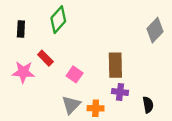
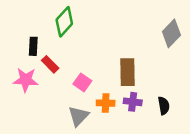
black rectangle: (21, 29) -> (33, 46), moved
black semicircle: (148, 105) -> (164, 106), moved
orange cross: (96, 108) -> (106, 103), moved

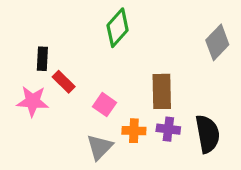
green diamond: (64, 22) -> (118, 28), moved
black semicircle: (164, 106) -> (208, 134), size x1.6

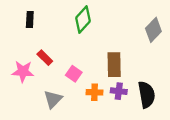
black rectangle: (42, 59) -> (30, 20), moved
gray triangle: (100, 147) -> (53, 99), moved

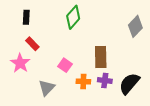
red rectangle: (45, 58) -> (32, 44), moved
pink star: (23, 71) -> (20, 63), turned 30
black semicircle: (146, 95) -> (129, 84), turned -130

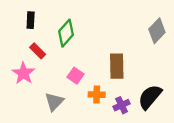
green diamond: (73, 17) -> (66, 33), moved
purple cross: (105, 80) -> (122, 105), moved, turned -32

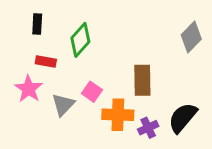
red rectangle: (38, 51) -> (46, 61), turned -35
orange cross: (97, 95) -> (118, 115), size x1.5
gray triangle: (54, 102) -> (63, 105), moved

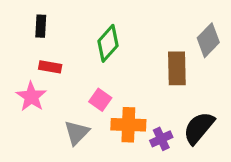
green diamond: (80, 40) -> (108, 43), moved
brown rectangle: (142, 80) -> (177, 68), moved
gray triangle: (63, 105) -> (77, 133), moved

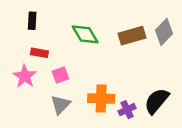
green diamond: (108, 43) -> (85, 34), turned -72
brown rectangle: (177, 68) -> (132, 36), moved, turned 75
pink square: (100, 100) -> (60, 75), moved, turned 35

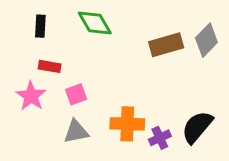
green diamond: (85, 34) -> (95, 23), moved
gray triangle: (60, 105) -> (76, 132), turned 35

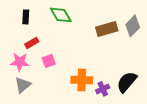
red rectangle: (50, 66) -> (32, 43), turned -40
pink star: (31, 96) -> (20, 62), turned -30
gray triangle: (76, 132) -> (23, 85), moved, turned -30

